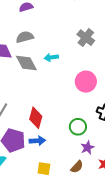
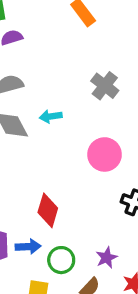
red diamond: (36, 118) -> (48, 210), moved
green circle: (78, 127) -> (61, 260), moved

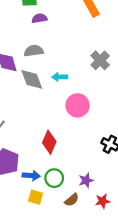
pink circle: (105, 154) -> (78, 105), moved
blue arrow: (28, 247) -> (31, 176), moved

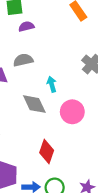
cyan arrow: (60, 77) -> (52, 84), turned 80
gray diamond: (32, 79) -> (34, 104), moved

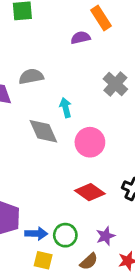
purple semicircle: (26, 26) -> (81, 38), moved
red diamond: (47, 152) -> (90, 192), moved, turned -75

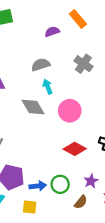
orange rectangle: (101, 18) -> (78, 19), moved
gray semicircle: (31, 77) -> (41, 65), moved
yellow square: (43, 260) -> (30, 207), moved

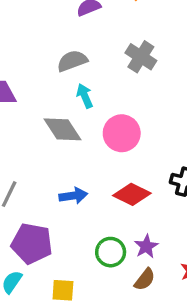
purple star: (91, 181) -> (146, 246), moved
blue arrow: (38, 186) -> (73, 196), moved

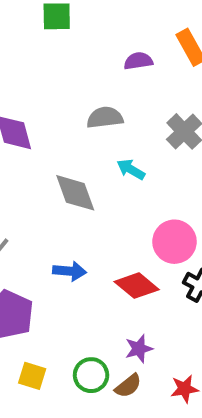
cyan arrow: (85, 96) -> (131, 169), moved, turned -50
pink circle: (122, 133) -> (174, 242), moved
green circle: (111, 252) -> (91, 375), moved

